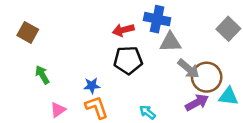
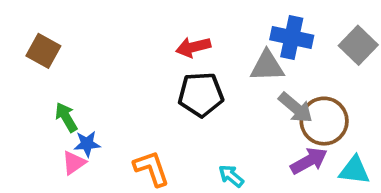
blue cross: (157, 19) -> (292, 38), moved
blue star: (92, 86) -> (87, 144), moved
cyan triangle: (228, 96) -> (354, 170), moved
pink triangle: (58, 110) -> (74, 163), moved

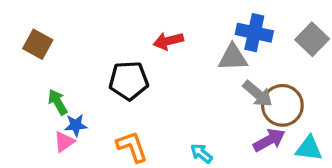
black pentagon: (201, 94) -> (129, 81), moved

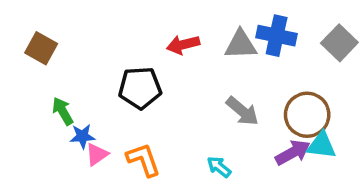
gray triangle: (233, 57) -> (241, 45), moved
gray arrow: (258, 94) -> (242, 111), moved
pink triangle: (64, 142) -> (97, 154), moved
cyan triangle: (309, 148) -> (321, 145), moved

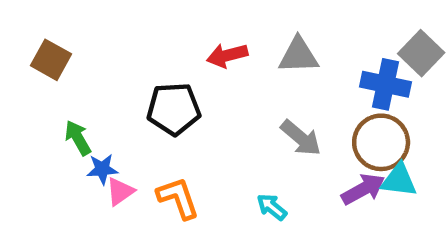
blue cross: (277, 36) -> (385, 84), moved

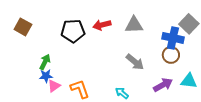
black pentagon: (174, 109) -> (73, 31), moved
green arrow: (78, 138) -> (45, 62), moved, turned 56
brown circle: (381, 142) -> (171, 55), moved, size x0.7
cyan triangle: (399, 180) -> (189, 81), moved

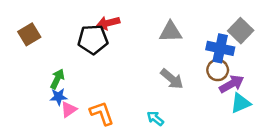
red arrow: (102, 25) -> (108, 23), moved
brown square: (23, 27) -> (29, 34), turned 30
cyan triangle: (189, 81) -> (241, 103), turned -30
purple arrow: (163, 85) -> (232, 84), moved

